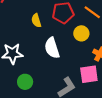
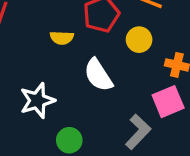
yellow semicircle: (36, 21) -> (62, 38), turned -56

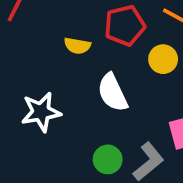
green circle: (69, 140) -> (108, 159), moved

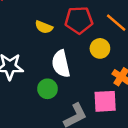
green circle: (108, 159) -> (48, 89), moved

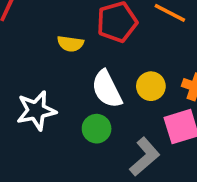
yellow circle: (100, 48) -> (151, 86), moved

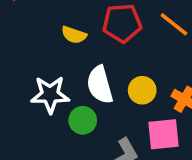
white star: (36, 111) -> (50, 95), moved

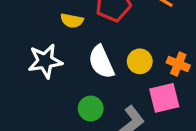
white star: (50, 95) -> (45, 61), moved
green circle: (83, 120) -> (91, 109), moved

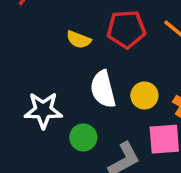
white star: (45, 61) -> (43, 110), moved

